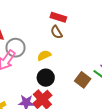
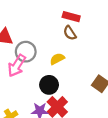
black circle: (46, 78) -> (49, 85), moved

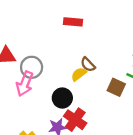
brown semicircle: (70, 33) -> (88, 64), moved
yellow semicircle: (57, 59) -> (79, 74), moved

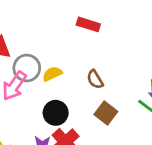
yellow semicircle: (79, 74) -> (52, 74), moved
brown square: (116, 87) -> (106, 113), moved

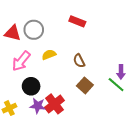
gray circle: (27, 68) -> (34, 30), moved
black circle: (56, 113) -> (31, 86), moved

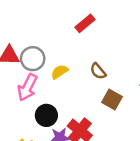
red rectangle: (77, 21) -> (85, 23), turned -49
gray circle: (34, 30) -> (33, 59), moved

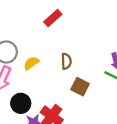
brown semicircle: (98, 71) -> (66, 61), turned -140

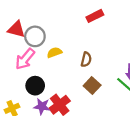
red rectangle: (53, 18) -> (95, 16), moved

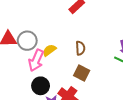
pink arrow: (25, 59) -> (36, 60), moved
brown square: (92, 86) -> (82, 73), moved

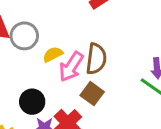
brown semicircle: (80, 48) -> (96, 59), size x1.5
pink arrow: (36, 60) -> (71, 67), moved

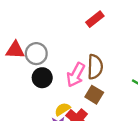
yellow semicircle: (53, 54) -> (62, 109), moved
black circle: (32, 102) -> (42, 78), moved

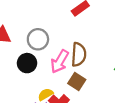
gray circle: (36, 54) -> (38, 39), moved

